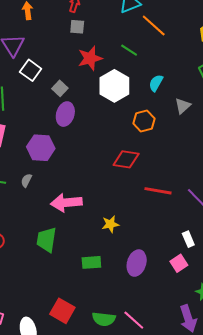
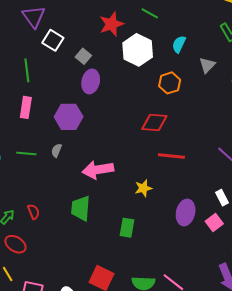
red line: (158, 191) -> (171, 156), moved
green rectangle: (91, 262) -> (127, 228), turned -72
purple ellipse: (137, 263) -> (186, 213), moved

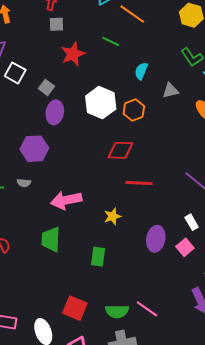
white hexagon: (138, 50) -> (101, 103), moved
gray triangle: (207, 65) -> (170, 91), turned 36
gray semicircle: (56, 150) -> (24, 183), turned -104

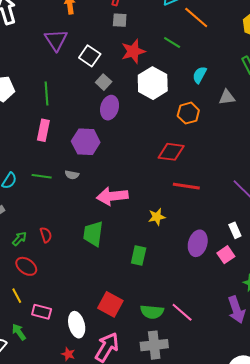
white square: (15, 73) -> (90, 56), moved
white hexagon: (101, 103) -> (153, 83), moved

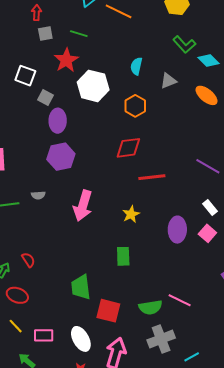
green line: (172, 43) -> (79, 34), moved
purple hexagon: (86, 142) -> (61, 157), moved
pink arrow: (112, 196) -> (83, 206), turned -52
green trapezoid: (93, 234) -> (81, 287), moved

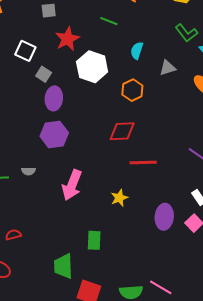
green line: (79, 34) -> (109, 21), moved
green rectangle: (123, 256) -> (94, 240), moved
red semicircle: (28, 260) -> (13, 235), turned -77

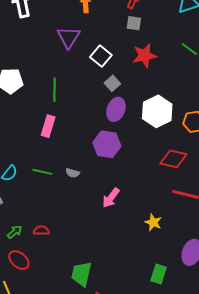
white hexagon: (92, 67) -> (157, 111), moved
pink arrow: (72, 185) -> (111, 198), size x0.7
yellow star: (119, 198) -> (153, 222), turned 30
green rectangle: (94, 240) -> (159, 274), moved

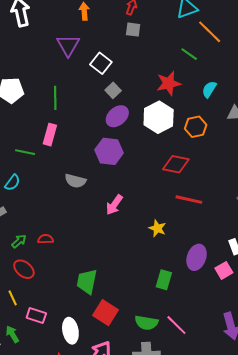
red star: (145, 55) -> (169, 83), moved
purple ellipse: (116, 109) -> (117, 116), turned 30
green line: (42, 172) -> (25, 152), moved
gray semicircle: (73, 173) -> (75, 181), size x1.5

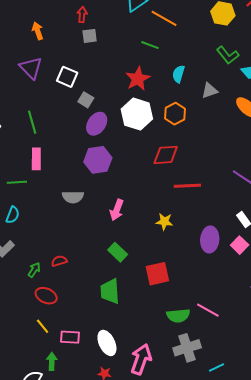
green rectangle: (164, 280) -> (118, 252), moved, turned -48
red square: (105, 313) -> (157, 274), moved, turned -30
green arrow: (12, 334) -> (52, 361), turned 48

